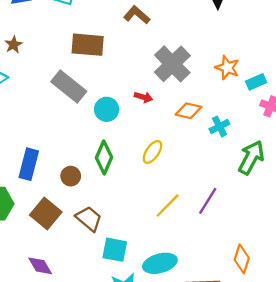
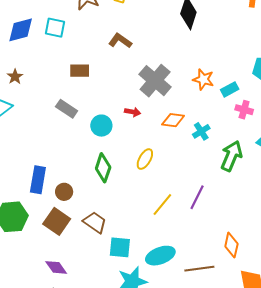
brown rectangle: (88, 45) -> (80, 71), size x0.7
gray rectangle: (69, 87) -> (67, 109), size x0.7
brown circle: (71, 176) -> (64, 192), moved

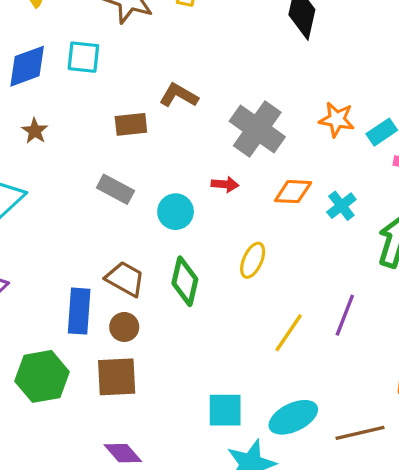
brown L-shape: (120, 41) -> (179, 95), moved
brown star: (15, 77) -> (35, 131), moved
brown square: (57, 221) -> (117, 377), turned -32
brown trapezoid: (95, 222) -> (125, 279), moved

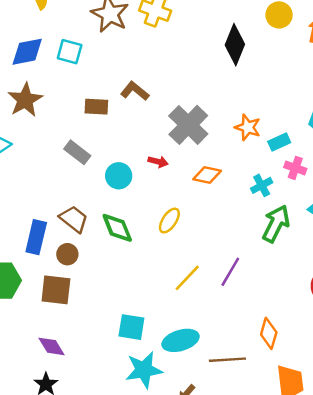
brown star: (35, 131) -> (25, 100), size x1.8
cyan cross: (341, 206) -> (262, 185), moved
green diamond: (185, 281) -> (117, 228), turned -44

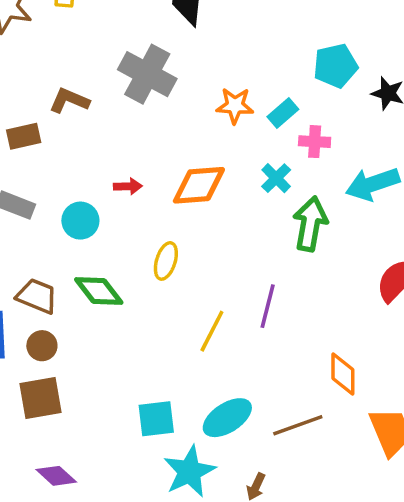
gray cross: (188, 125) -> (147, 74), moved
orange diamond: (207, 175) -> (199, 185), size x1.4

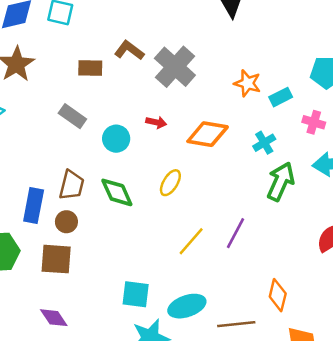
gray cross: (147, 74) -> (175, 67), moved
pink cross: (315, 142) -> (314, 122), moved
brown trapezoid: (37, 296) -> (72, 185), turned 68

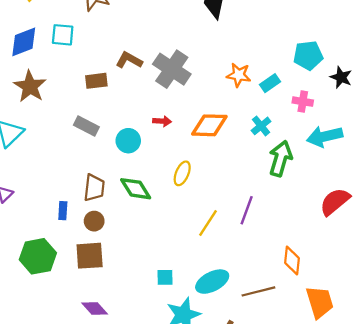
blue rectangle: (34, 205) -> (63, 211), size x0.6
cyan square: (136, 294) -> (165, 277), size x0.7

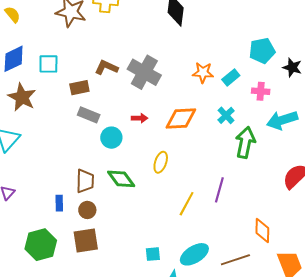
cyan square: (63, 35) -> (48, 64), moved
gray rectangle: (86, 126) -> (89, 115), moved

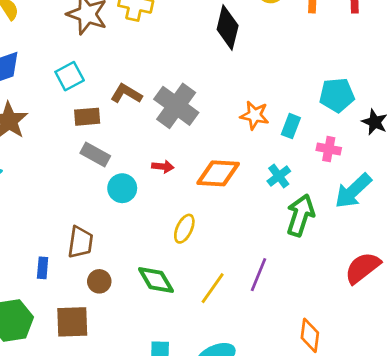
cyan square: (48, 64) -> (70, 76), moved, turned -35
cyan rectangle: (231, 77) -> (291, 126), turned -36
cyan arrow: (282, 120) -> (353, 191), turned -32
green diamond: (121, 179) -> (156, 280), moved
brown circle: (87, 210) -> (99, 281), moved

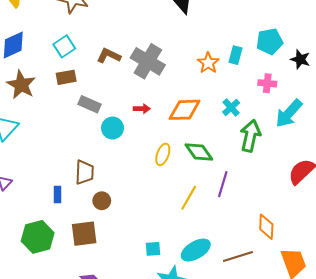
orange star: (255, 115) -> (208, 63), turned 30
brown rectangle: (87, 117) -> (66, 77), moved
cyan rectangle: (291, 126) -> (235, 55), moved
green diamond: (156, 280) -> (199, 152), moved

